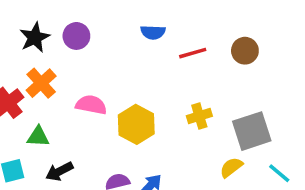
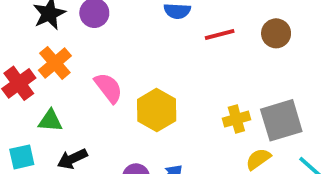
pink semicircle: (91, 105) -> (108, 88), turned 40
yellow cross: (199, 116) -> (236, 119), moved

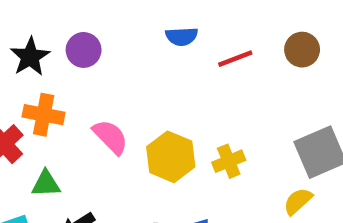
orange cross: (55, 63) -> (44, 115), turned -32
yellow cross: (236, 119) -> (229, 161), moved

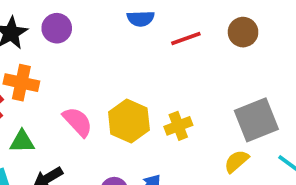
pink semicircle: (110, 137) -> (78, 122), moved

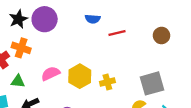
purple circle: (57, 28) -> (45, 19), size x1.5
brown circle: (243, 32) -> (161, 35), moved
pink semicircle: (78, 122) -> (51, 74), turned -78

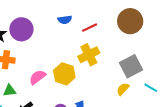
brown circle: (161, 35) -> (130, 21), size x1.6
yellow cross: (107, 82) -> (89, 55), moved, size x1.5

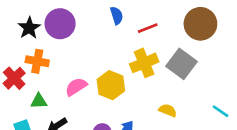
blue semicircle: (65, 20) -> (117, 16), turned -104
gray square: (131, 66) -> (181, 64), moved, turned -30
yellow semicircle: (123, 89) -> (168, 110), moved, turned 64

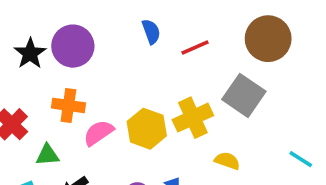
orange cross: (37, 61) -> (68, 105), moved
yellow cross: (144, 63) -> (193, 118), moved

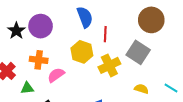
blue semicircle: (151, 32) -> (85, 17), size x1.5
red line: (195, 47) -> (105, 34), moved, turned -63
yellow hexagon: (147, 129) -> (82, 52), moved
yellow semicircle: (227, 161) -> (141, 89), moved

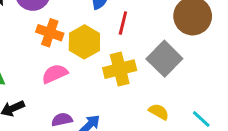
orange cross: (39, 60) -> (50, 33), moved
pink semicircle: (56, 75) -> (55, 74), moved

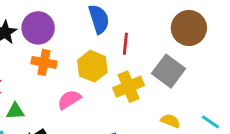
orange cross: (50, 33) -> (44, 62), moved

